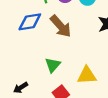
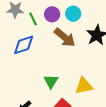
brown arrow: (61, 26) -> (65, 38), moved

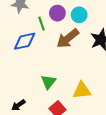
green line: (33, 19) -> (41, 24), moved
brown arrow: (65, 38) -> (68, 38), turned 95

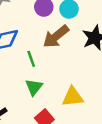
green line: (41, 24) -> (31, 59), moved

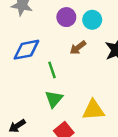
brown arrow: (56, 36) -> (78, 48), size x0.6

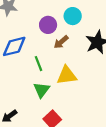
purple circle: (66, 17) -> (48, 25), moved
yellow triangle: (93, 110) -> (67, 75), moved

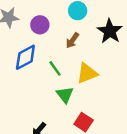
purple circle: (48, 25) -> (40, 25), moved

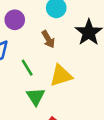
brown arrow: (72, 40) -> (48, 39), turned -70

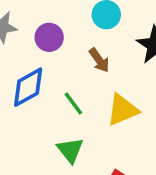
green triangle: (36, 97) -> (70, 150), moved

